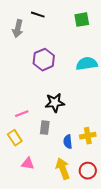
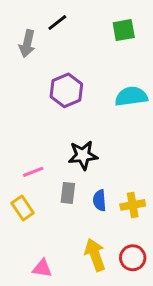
black line: (38, 15) -> (57, 23), turned -56
blue semicircle: (68, 142) -> (100, 200), moved
pink triangle: (28, 164) -> (42, 268), moved

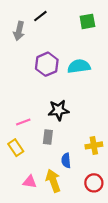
cyan semicircle: (131, 96) -> (79, 66), moved
blue semicircle: (100, 200) -> (66, 160), moved
yellow arrow: (95, 255) -> (53, 181), moved
pink triangle: (42, 268) -> (30, 182), moved

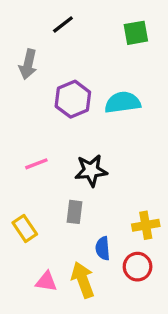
gray arrow: (19, 31) -> (28, 64), moved
pink line: (23, 122) -> (36, 164), moved
red circle: (94, 183) -> (138, 267), moved

